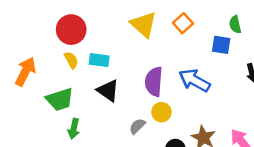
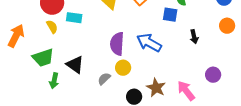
cyan rectangle: (99, 60) -> (74, 18), moved
black triangle: (108, 91) -> (75, 65), moved

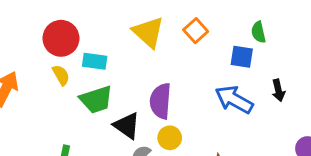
blue arrow: (149, 43) -> (234, 100), moved
green trapezoid: (43, 58) -> (96, 100), moved
black triangle: (75, 65) -> (127, 126), moved

